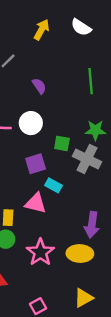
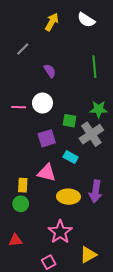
gray cross: (87, 159) -> (91, 134), turned 30
cyan rectangle: (54, 185) -> (71, 157), moved
pink star: (40, 252) -> (60, 232), moved
yellow ellipse: (80, 254) -> (68, 197), moved

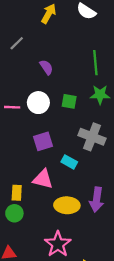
green star: (99, 109) -> (100, 95), moved
green square: (70, 121) -> (69, 101), moved
gray cross: (91, 134) -> (92, 137), turned -35

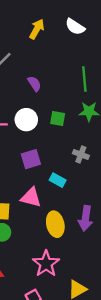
gray cross: (92, 137) -> (81, 154), size x0.6
yellow ellipse: (67, 205) -> (55, 224), turned 75

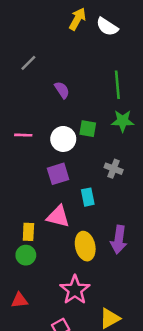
yellow arrow: (37, 29) -> (77, 19), moved
white circle: (26, 120) -> (63, 139), moved
cyan rectangle: (58, 180) -> (88, 197), turned 49

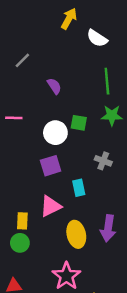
white semicircle: (107, 27) -> (97, 38), moved
pink line: (23, 135) -> (14, 118), moved
pink triangle: (58, 216) -> (51, 206), turned -40

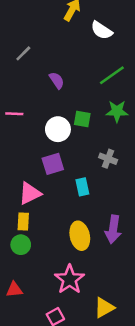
green line: (107, 81) -> (112, 75), turned 60
pink triangle: (51, 206) -> (30, 193), moved

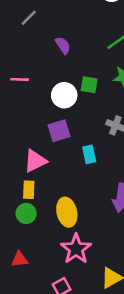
yellow ellipse: (80, 236) -> (67, 212), moved

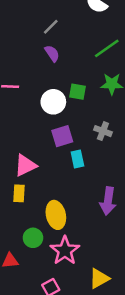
gray line: (29, 18) -> (51, 27), moved
purple square: (59, 131) -> (62, 136), moved
green circle: (26, 213) -> (33, 238), moved

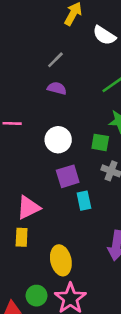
purple semicircle: (52, 53) -> (57, 88), turned -42
green square: (77, 92) -> (100, 142), moved
green circle: (33, 238) -> (36, 296), moved

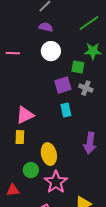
white circle: (58, 140) -> (51, 51), moved
purple square: (68, 176) -> (63, 85), moved
green circle: (36, 296) -> (31, 170), moved

